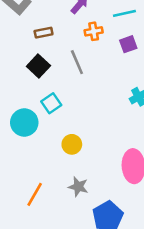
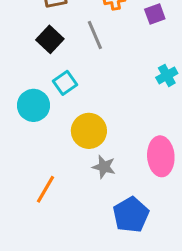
yellow circle: (72, 144) -> (89, 131), size x1.5
gray star: (78, 187) -> (104, 167), moved

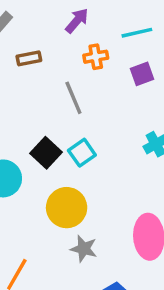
black square: (50, 39) -> (46, 153), moved
cyan square: (65, 83) -> (82, 153), moved

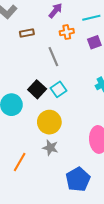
gray star: (84, 249) -> (50, 148), moved

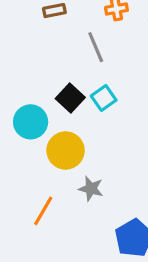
yellow circle: (49, 122) -> (66, 150), moved

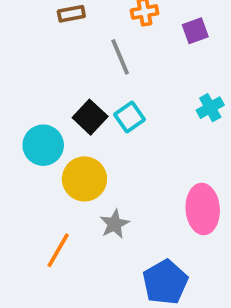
gray star: (91, 189) -> (114, 224), turned 30

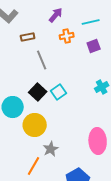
gray line: (120, 57) -> (42, 60), moved
orange line: (58, 250) -> (34, 166), moved

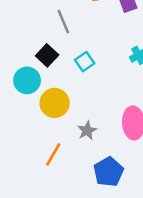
black square: (38, 92) -> (47, 55), moved
gray star: (51, 149) -> (87, 130), moved

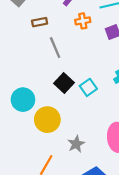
black square: (47, 55) -> (64, 83), moved
cyan square: (85, 62) -> (88, 87), moved

